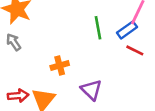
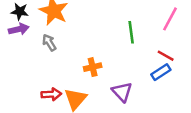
blue rectangle: (127, 30) -> (161, 72), moved

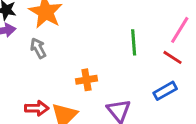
red line: (166, 56) -> (173, 57), moved

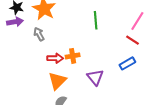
green line: (134, 42) -> (96, 20), moved
red arrow: (37, 108) -> (55, 58), moved

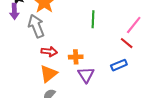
purple arrow: (15, 22) -> (14, 11), turned 91
gray arrow: (39, 34) -> (36, 26), size x1.6
orange cross: (73, 56) -> (76, 57), moved

